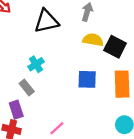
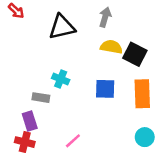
cyan cross: (36, 64) -> (61, 79), moved, turned -35
gray rectangle: (27, 88) -> (41, 98), turned -42

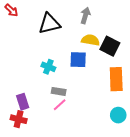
blue square: (105, 89) -> (78, 60), moved
gray rectangle: (41, 98) -> (59, 91), moved
pink line: (73, 141) -> (60, 105), moved

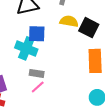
blue square: (78, 60) -> (37, 34), moved
cyan cross: (48, 67) -> (26, 48), size x1.5

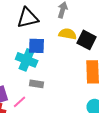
pink line: (38, 87) -> (20, 102), moved

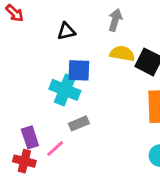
black triangle: (28, 18) -> (66, 31), size x0.6
gray rectangle: (37, 84) -> (79, 123), turned -32

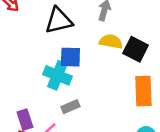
black triangle: (66, 31) -> (59, 21), size x1.6

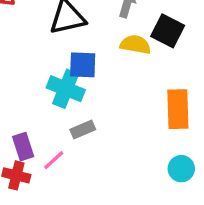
black square: (136, 49) -> (168, 31), moved

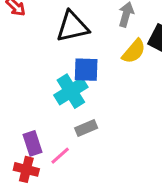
yellow semicircle: (135, 44) -> (134, 51), turned 120
cyan cross: (66, 89) -> (71, 91), turned 36

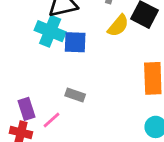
cyan cross: (71, 91) -> (50, 31), moved, turned -36
gray rectangle: (86, 128) -> (75, 95), turned 42

